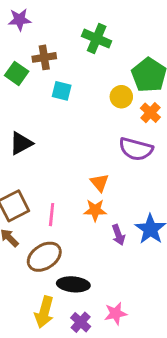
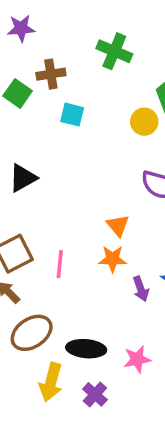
brown ellipse: (44, 257) -> (32, 333), moved
pink star: (116, 313) -> (137, 359), moved

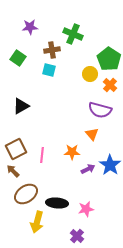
purple star: (21, 28) -> (30, 27), moved
brown cross: (51, 74) -> (52, 50), moved
orange triangle: (118, 225) -> (92, 134), moved
purple arrow: (141, 289) -> (88, 169), turned -96
purple cross: (95, 394) -> (77, 236), moved

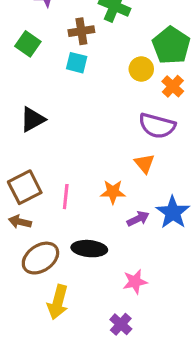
brown arrow: (13, 171) -> (20, 222), turned -32
black ellipse: (57, 203) -> (89, 249), moved

